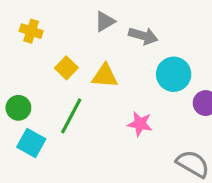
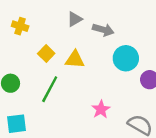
pink star: (140, 124) -> (101, 109), moved, turned 30
cyan square: (31, 143) -> (16, 124), moved, turned -36

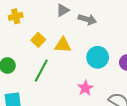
yellow cross: (20, 26) -> (16, 16), turned -32
cyan circle: (126, 58) -> (98, 57), moved

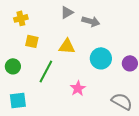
yellow square: (38, 40) -> (32, 41), moved, turned -32
pink star: (85, 88) -> (78, 88), moved

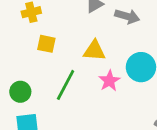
green circle: (13, 66) -> (20, 92), moved
pink star: (78, 88) -> (109, 81), moved

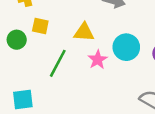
green circle: (20, 92) -> (17, 40), moved

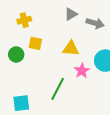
green line: (58, 63) -> (58, 89), moved

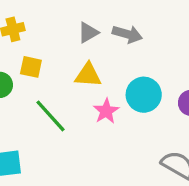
gray triangle: (71, 14) -> (88, 33), moved
green line: (58, 89) -> (50, 116), moved, turned -70

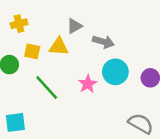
gray arrow: (127, 34) -> (103, 42), moved
yellow triangle: (88, 75) -> (59, 47), moved

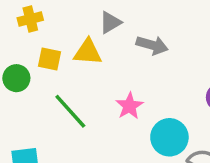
cyan circle: (115, 72) -> (169, 137), moved

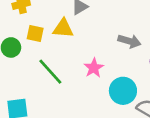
gray arrow: (152, 45) -> (129, 41), moved

